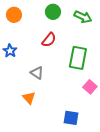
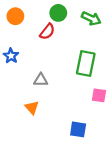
red semicircle: (49, 40) -> (47, 32), moved
gray triangle: (37, 73) -> (41, 80), turned -32
pink square: (90, 87) -> (99, 95), turned -32

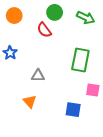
red semicircle: (47, 32) -> (44, 30), turned 105
blue square: (78, 129) -> (73, 110), moved

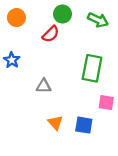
red semicircle: (44, 30) -> (51, 34), turned -98
orange triangle: (30, 101) -> (55, 123), moved

